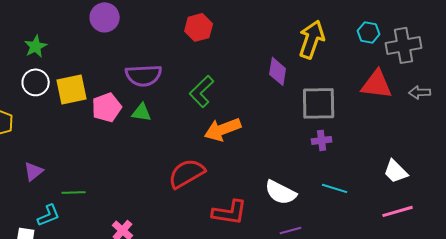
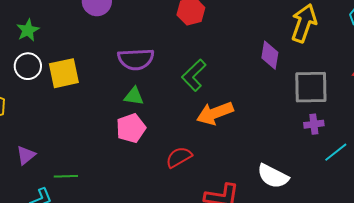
pink pentagon: (107, 107) -> (131, 128), moved
red semicircle: (187, 173) -> (179, 157), size x0.7
cyan line: (335, 188) -> (336, 152), moved, turned -55

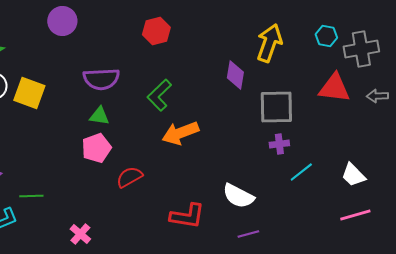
yellow square: (64, 73) -> (29, 93), turned 32
red semicircle: (179, 157) -> (129, 177), moved

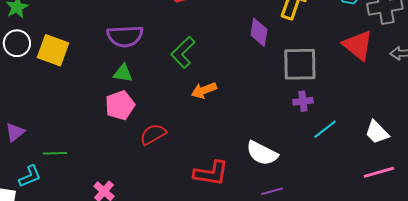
red triangle: (334, 88) -> (358, 45), turned 32
orange arrow: (180, 133) -> (204, 90), size x0.7

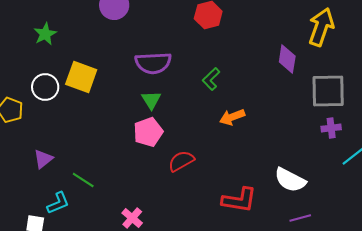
white circle: (17, 43) -> (45, 87), moved
green L-shape: (183, 52) -> (211, 79), size x0.7
green triangle: (123, 73) -> (151, 100), turned 50
green line: (55, 153) -> (83, 180), turned 35

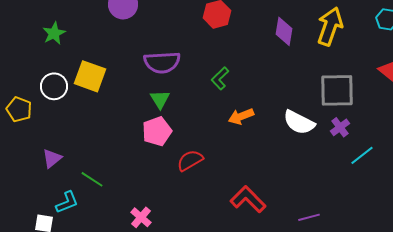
purple diamond: (287, 59) -> (284, 31), moved
purple cross: (331, 128) -> (340, 127), turned -30
white semicircle: (290, 180) -> (299, 122), moved
red L-shape: (239, 200) -> (248, 199), turned -144

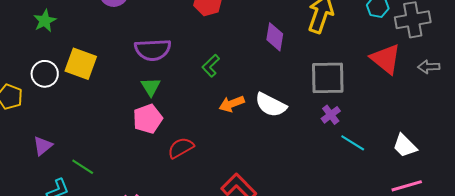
purple diamond: (284, 31) -> (275, 37), moved
white semicircle: (299, 122) -> (271, 105), moved
cyan line: (362, 155) -> (353, 143), turned 70

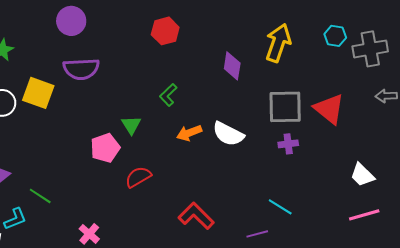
purple semicircle: (153, 50) -> (81, 69), moved
red triangle: (386, 59) -> (329, 109), moved
green triangle: (151, 87) -> (131, 125), moved
purple cross: (331, 115) -> (288, 144), turned 30
cyan line: (353, 143) -> (280, 207), moved

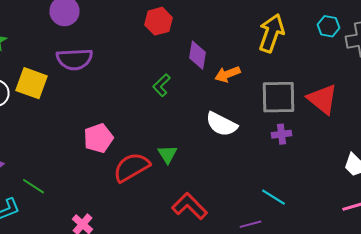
purple diamond: (232, 66) -> (198, 55), moved
green triangle: (131, 125) -> (168, 154), moved
orange arrow: (189, 133) -> (228, 74), moved
red semicircle: (138, 177) -> (132, 167), size x1.4

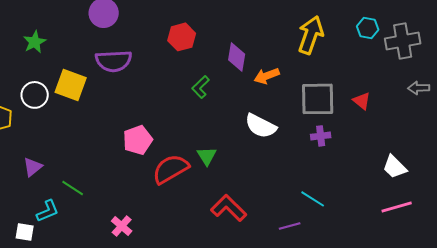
red hexagon: (158, 21) -> (182, 37), moved
red triangle: (322, 99) -> (362, 101), size x0.6

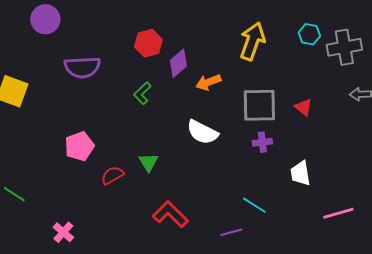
red hexagon: (182, 37) -> (148, 43), moved
purple diamond: (237, 57) -> (178, 63), turned 40
purple semicircle: (114, 61) -> (82, 67), moved
white trapezoid: (395, 167) -> (300, 173), moved, turned 36
red semicircle: (171, 169) -> (112, 175), size x0.6

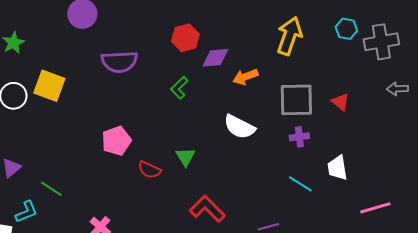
purple diamond: (178, 63) -> (215, 58), turned 36
red semicircle: (112, 175) -> (149, 170), turned -125
cyan line: (254, 205) -> (300, 184), moved

